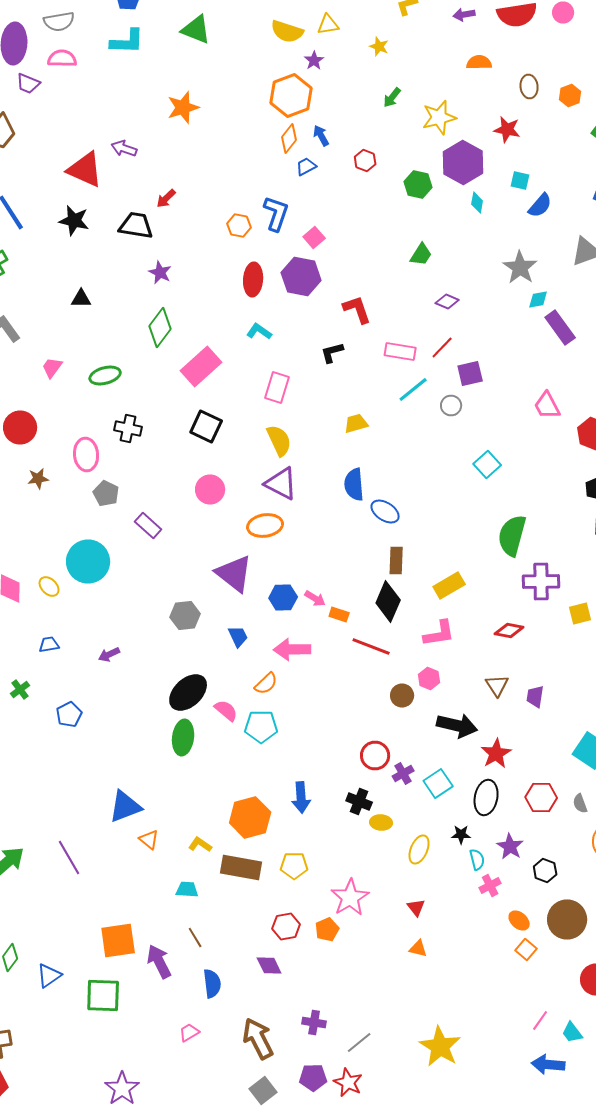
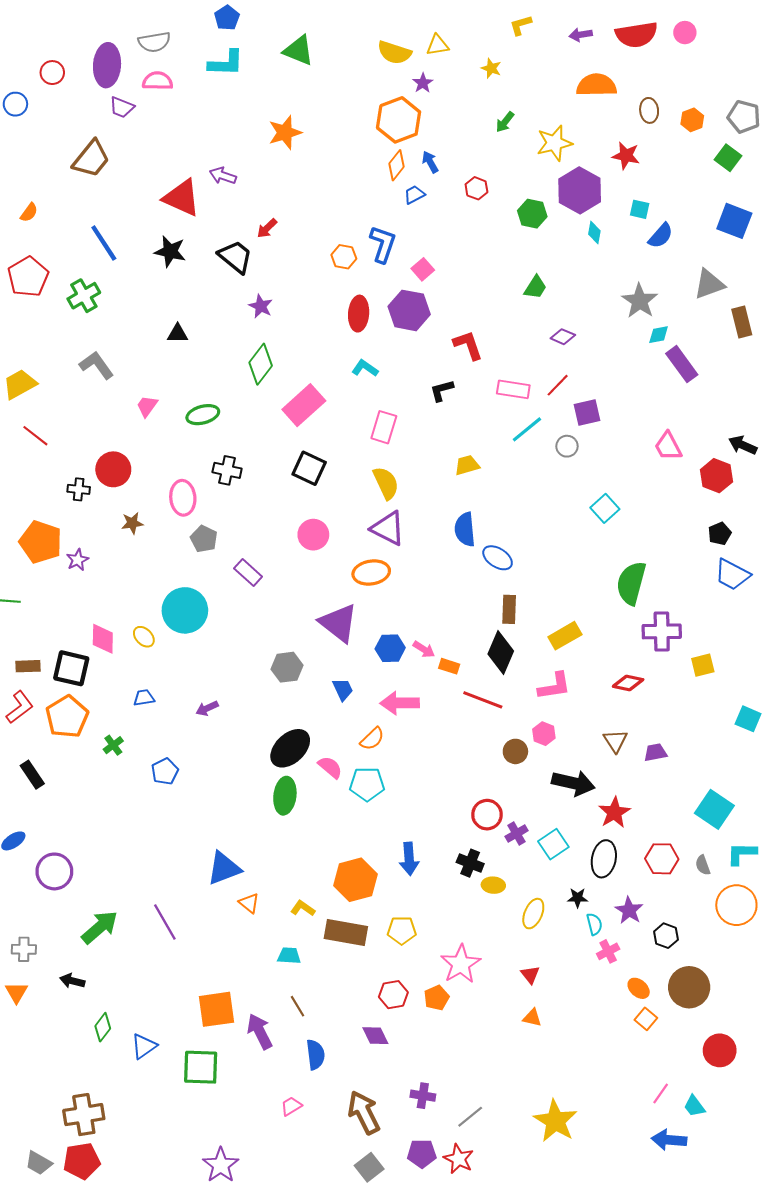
orange semicircle: (479, 62) -> (596, 85), size x1.5
black trapezoid: (136, 226) -> (235, 257), turned 30
purple trapezoid: (535, 696) -> (655, 753), turned 70

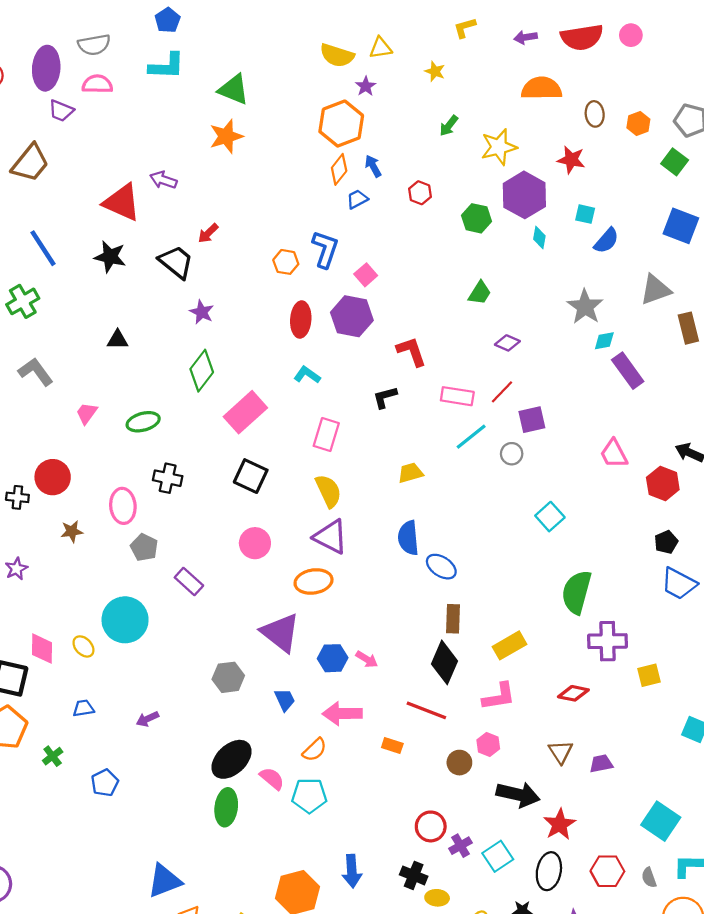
green triangle: (299, 50) -> (234, 89), moved
orange rectangle: (449, 666) -> (392, 745), moved

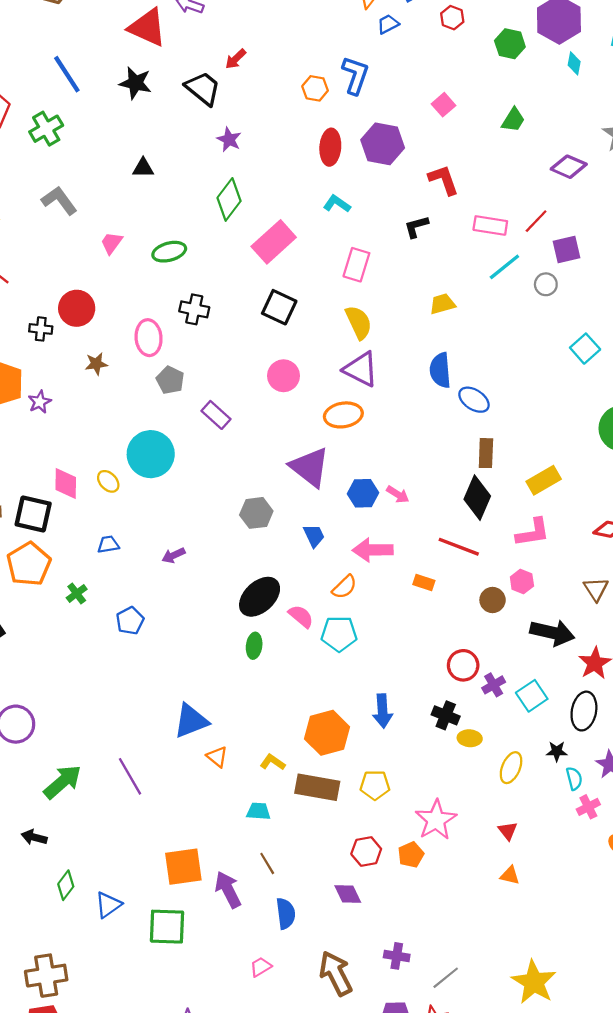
pink square: (366, 275) -> (444, 105), moved
purple diamond: (507, 343) -> (569, 167), moved, size x1.4
green ellipse: (226, 807) -> (254, 646), size x0.7

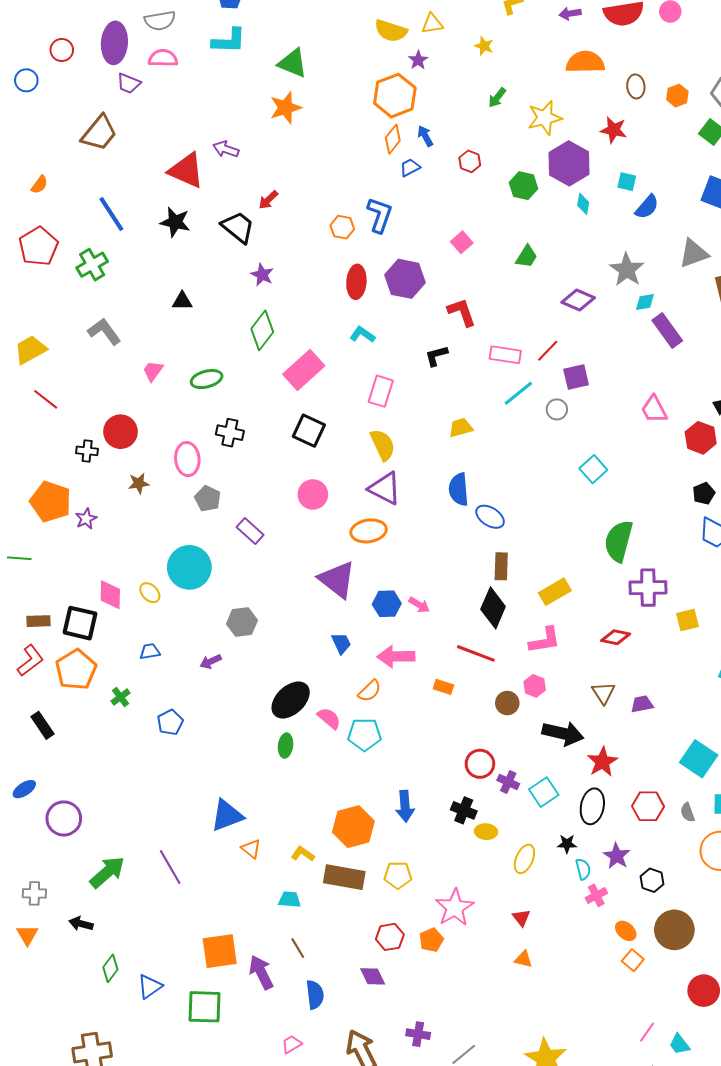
gray hexagon: (256, 513) -> (242, 622), moved
purple cross: (494, 685) -> (508, 782), turned -35

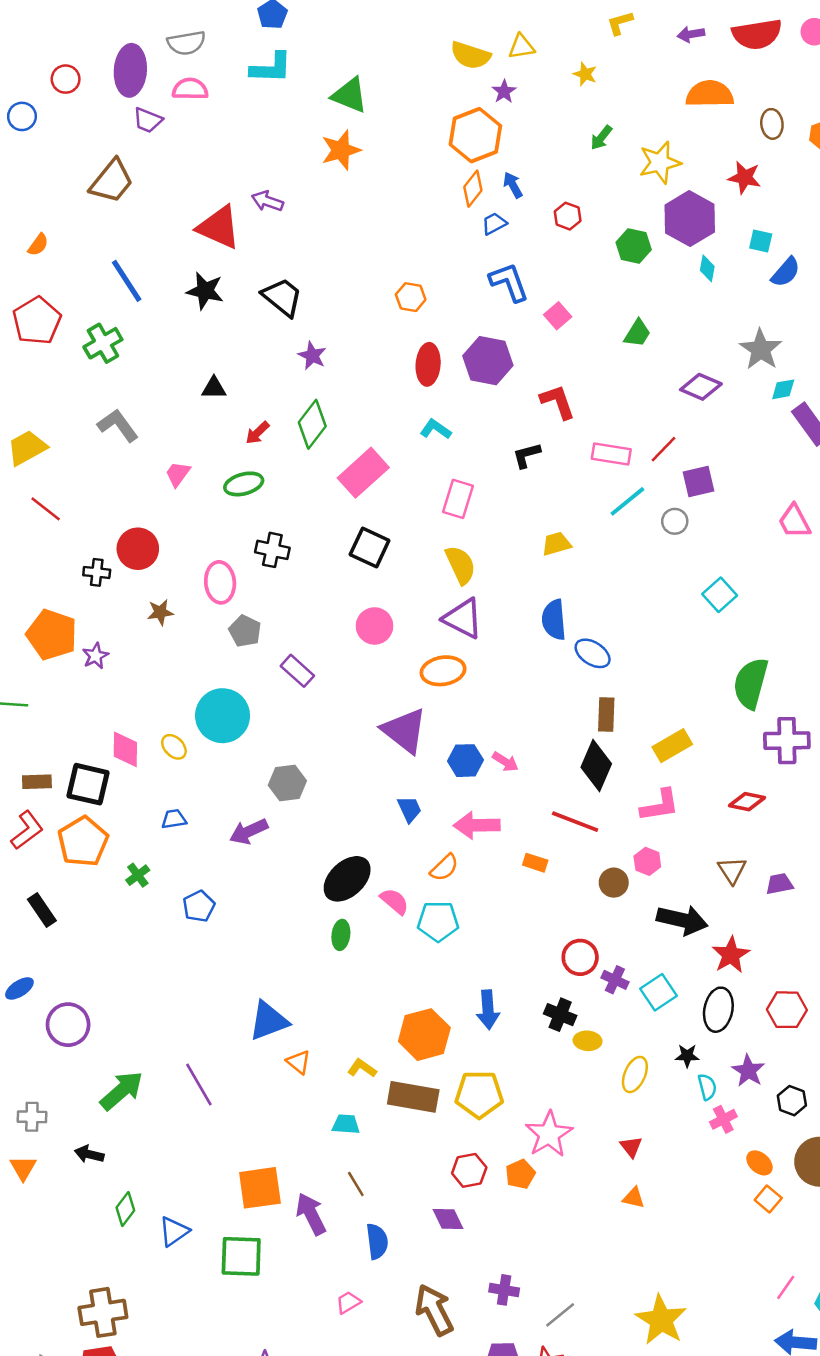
red arrow: (268, 200) -> (257, 433), moved
blue L-shape: (380, 215) -> (509, 282), moved, turned -39
purple arrow: (211, 662) -> (249, 832), size x1.4
yellow pentagon: (398, 875) -> (479, 1094), size x1.4

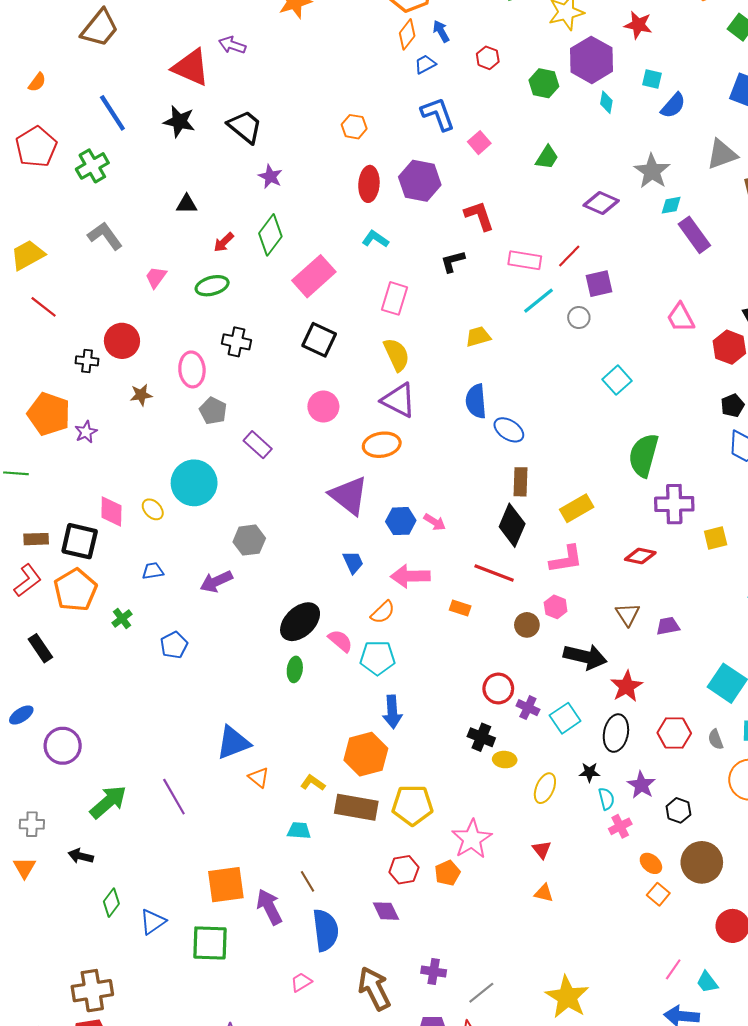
blue arrow: (488, 1010) -> (392, 712), moved
blue semicircle: (377, 1241) -> (326, 930), size x1.4

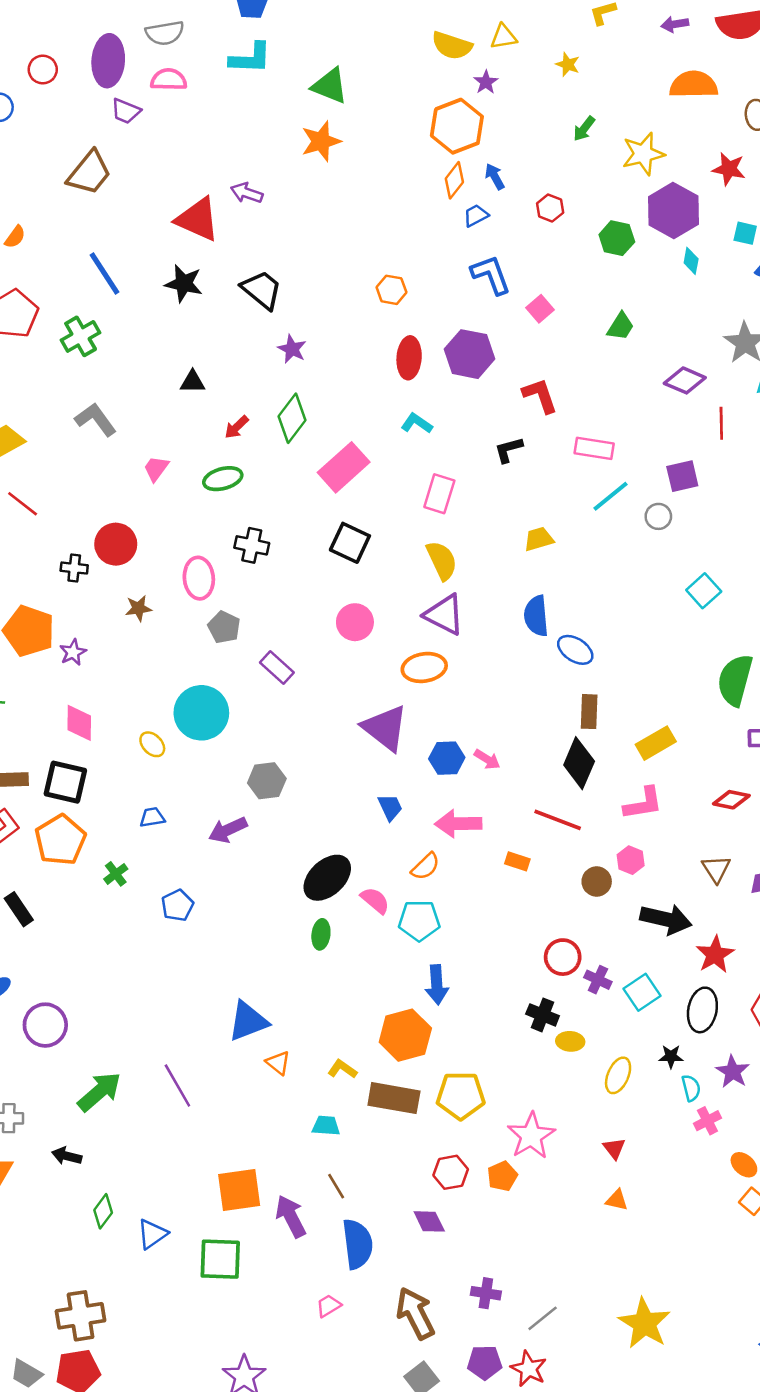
red line: (569, 256) -> (721, 423), moved, turned -45
pink diamond: (111, 511) -> (79, 723), moved

